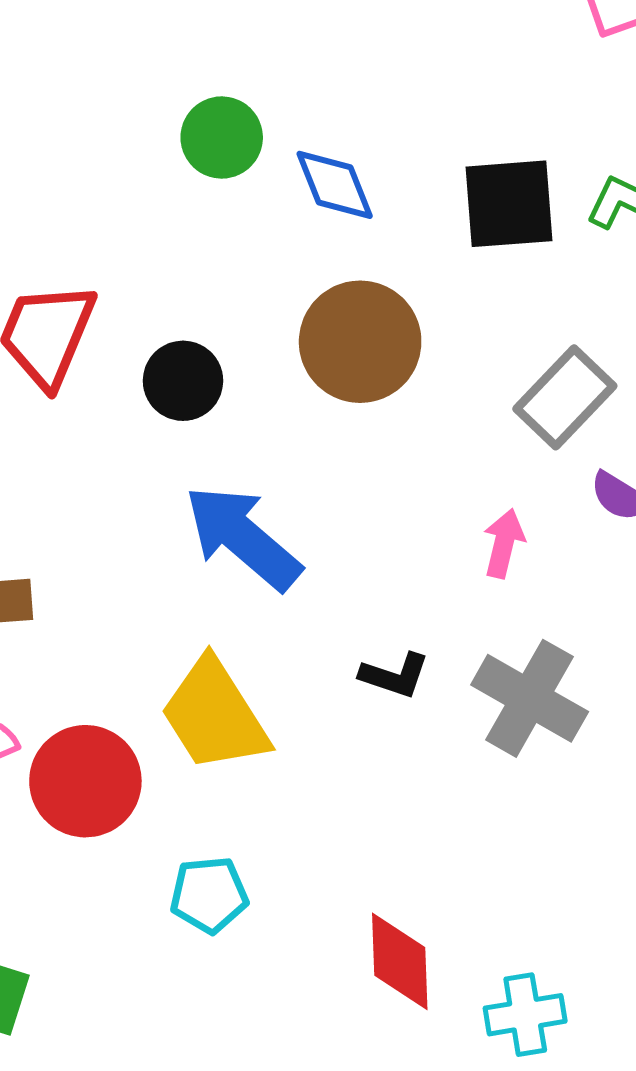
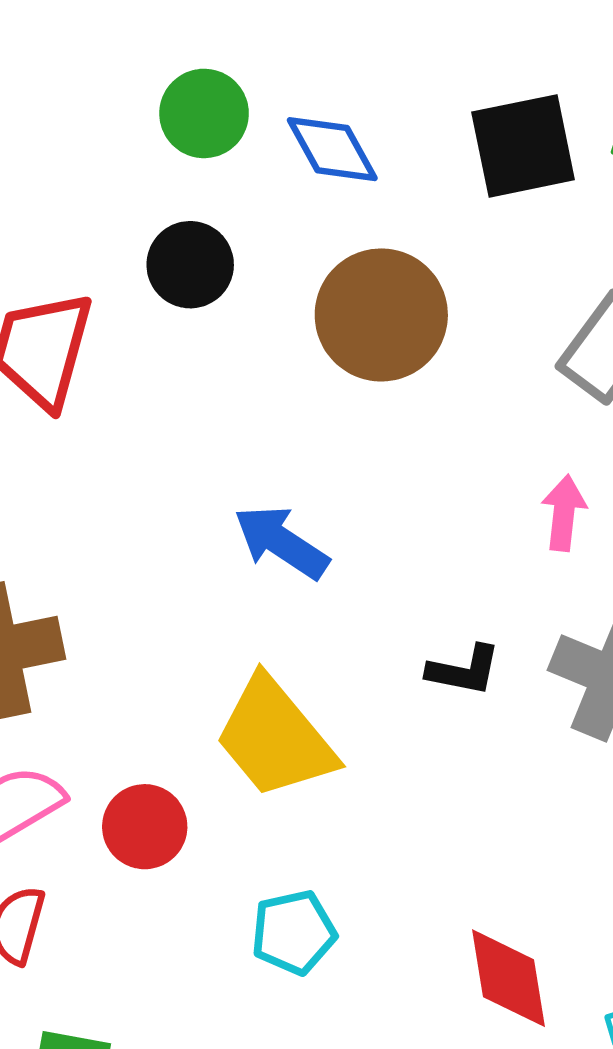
black circle: (183, 381) -> (190, 265), moved
blue arrow: (243, 537) -> (281, 542), size x0.7
red circle: (85, 781) -> (145, 827), size x0.7

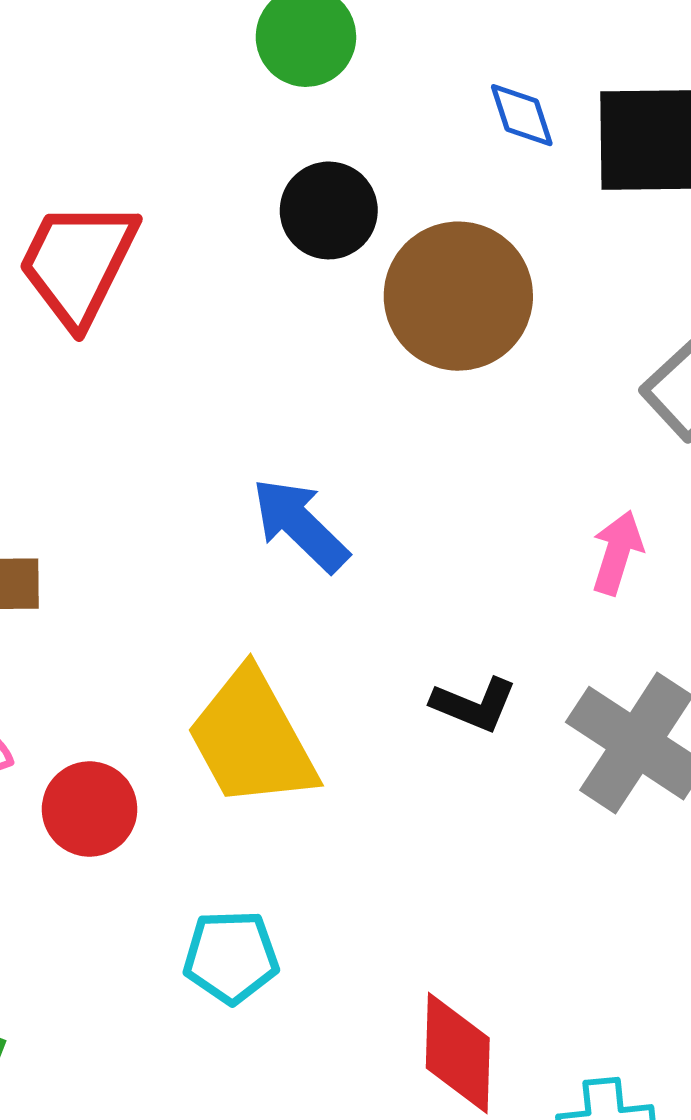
blue diamond: (332, 149) -> (522, 115), moved, size x0.7
black circle: (190, 265) -> (329, 210), moved

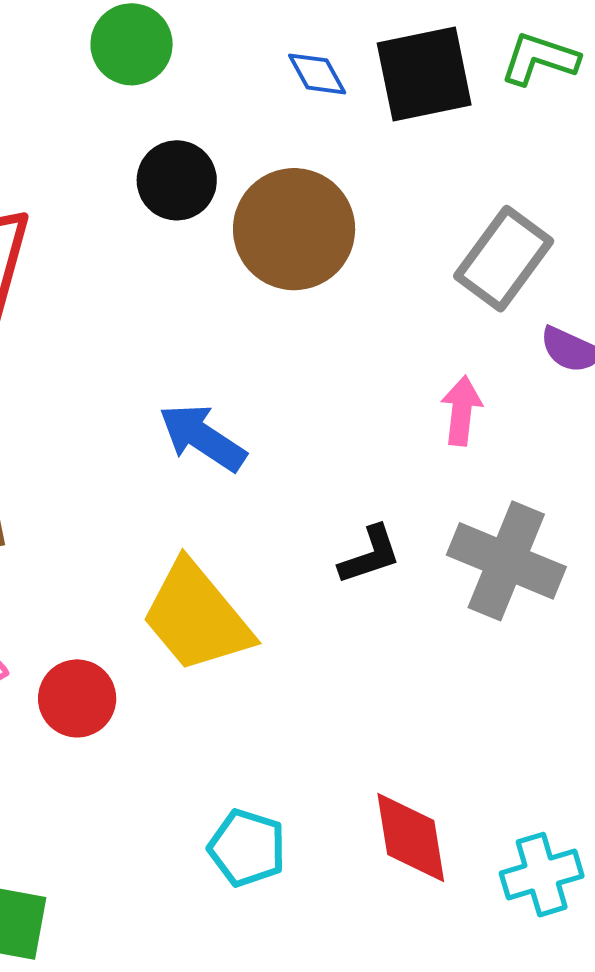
black L-shape: (474, 705) -> (370, 555), turned -30
cyan pentagon: (231, 957) -> (247, 848), moved, turned 30

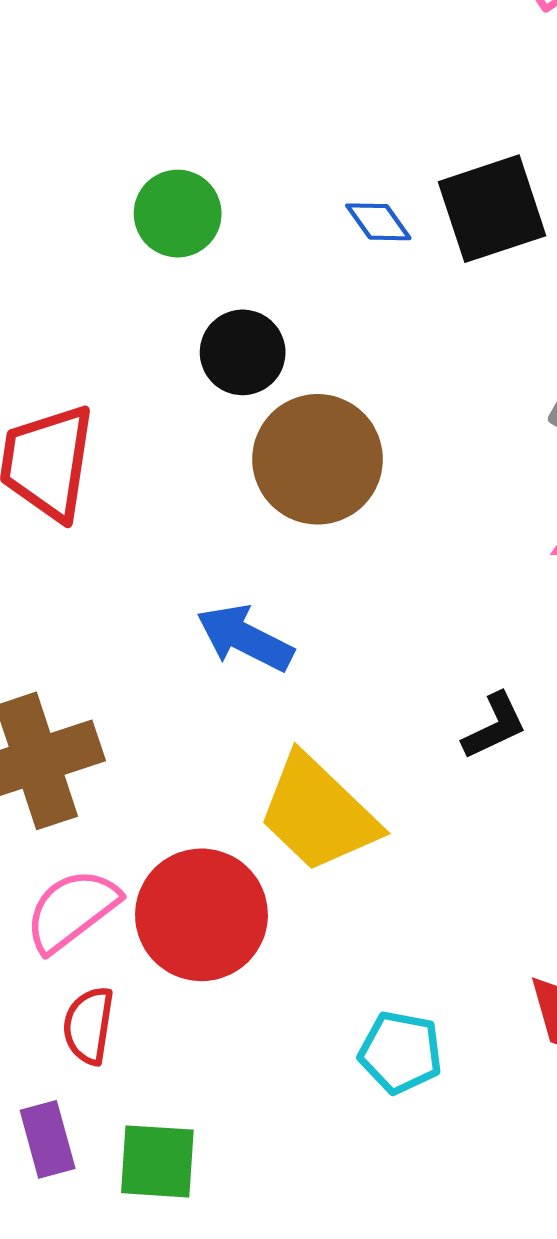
brown circle: (294, 229) -> (318, 459), moved
blue arrow: (202, 438) -> (245, 638), moved
red circle: (77, 698) -> (201, 915), size x1.6

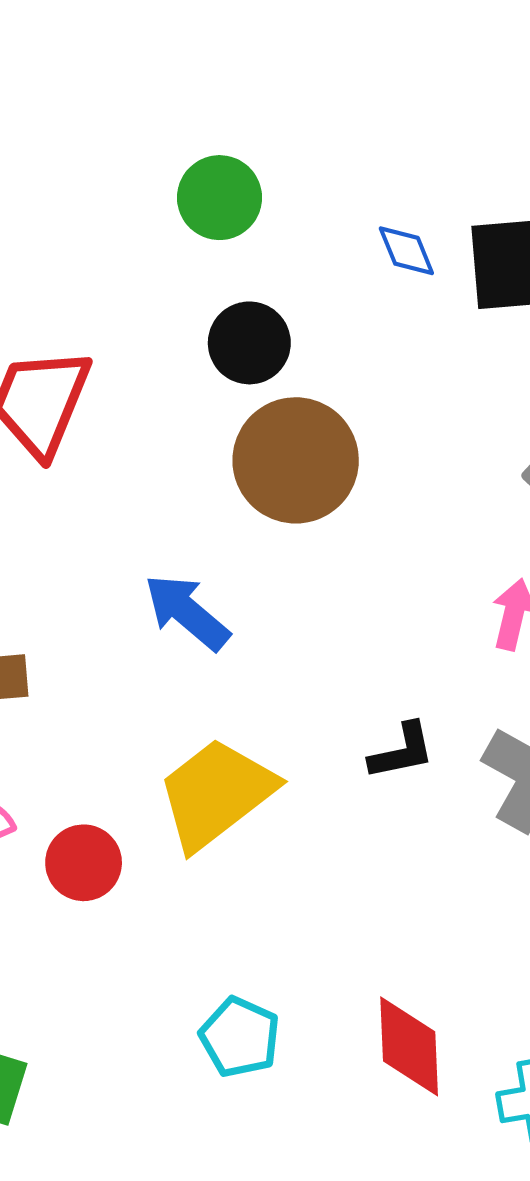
yellow trapezoid: (318, 813) -> (216, 794), turned 85
red circle: (201, 915) -> (84, 863), size x0.6

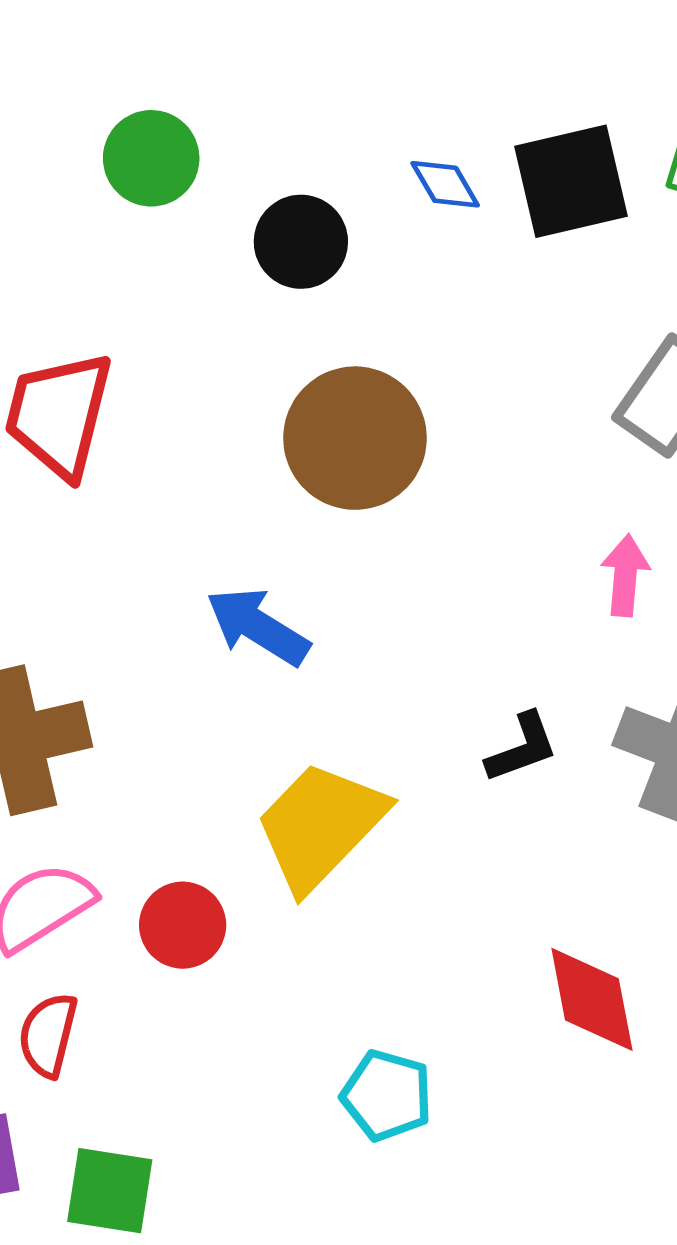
green circle: (220, 198) -> (151, 158), moved
black circle: (249, 343) -> (301, 242), moved
red diamond: (409, 1046) -> (592, 999), moved

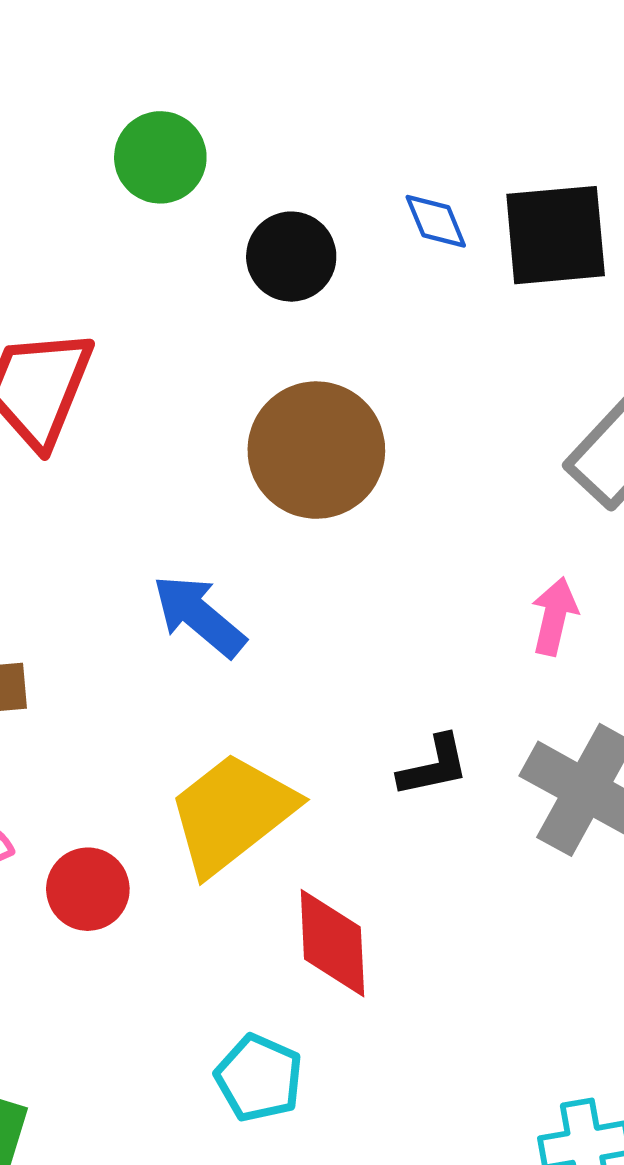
red diamond: (592, 999) -> (332, 943), moved

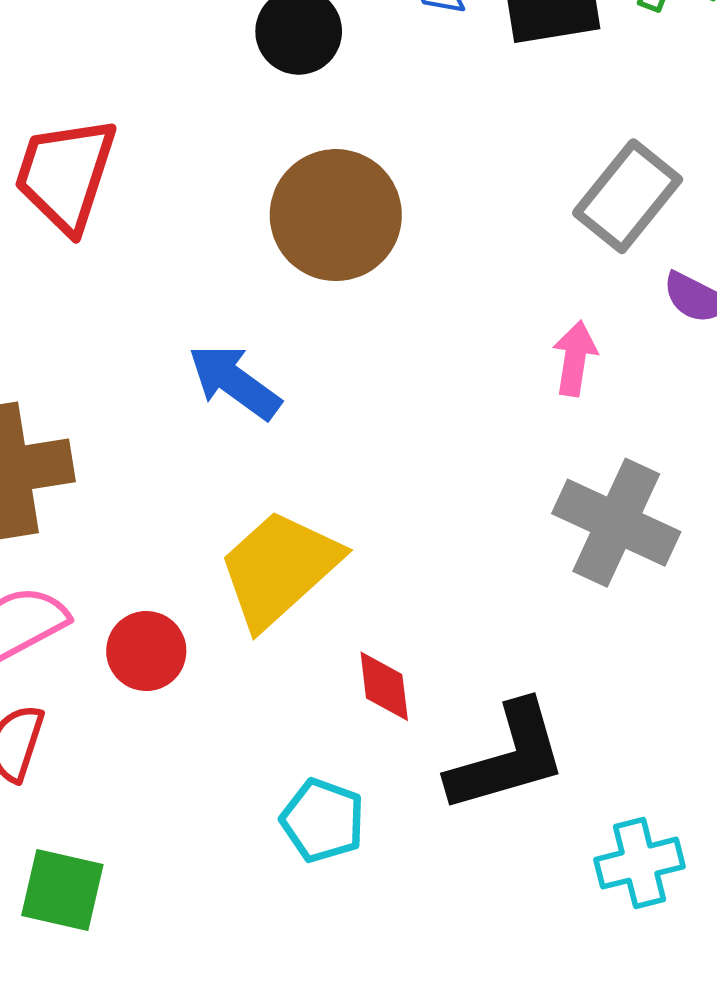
black L-shape: (434, 766) -> (507, 757), moved, size x1.8
red diamond: (332, 943) -> (384, 686), size x0.7

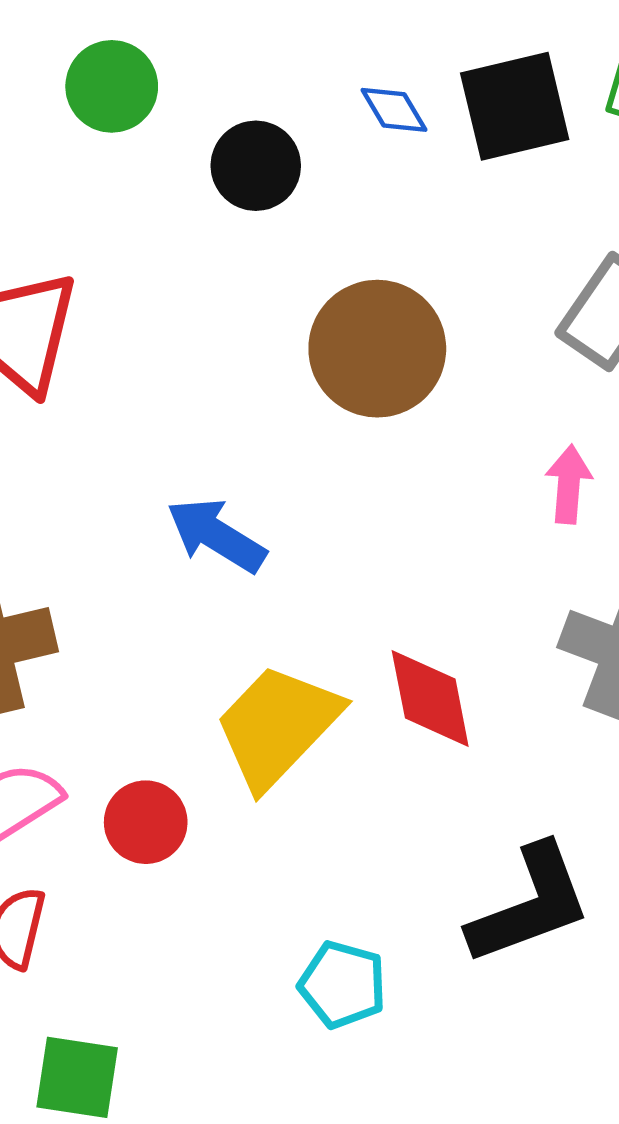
brown circle: (336, 215) -> (377, 349), moved
red diamond: (384, 686) -> (430, 699), moved, size x1.4

